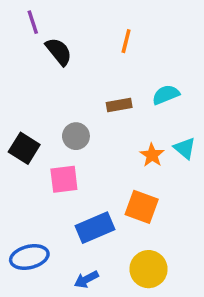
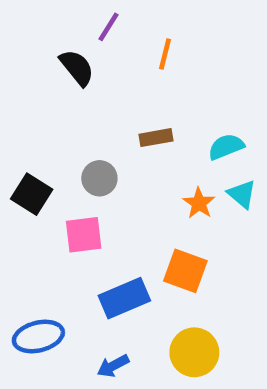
purple line: (33, 22) -> (108, 27), moved, turned 50
cyan semicircle: (166, 95) -> (226, 147), moved

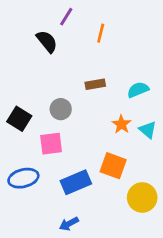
cyan triangle: (242, 194) -> (148, 130), moved
blue ellipse: (38, 336) -> (23, 178), moved
yellow circle: (194, 352) -> (142, 197), moved

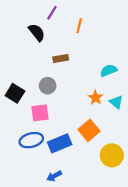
brown rectangle: (95, 84) -> (61, 58), moved
orange square: (113, 166) -> (89, 130), turned 30
blue ellipse: (23, 178) -> (31, 140), moved

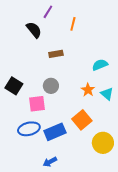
gray circle: (48, 86) -> (51, 86), moved

